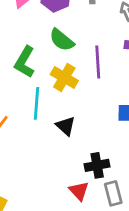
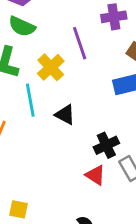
green semicircle: (62, 40) -> (22, 26), moved
yellow cross: (64, 77) -> (51, 67), turned 32

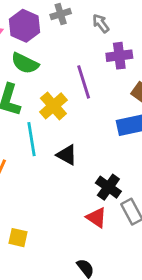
black cross: (106, 145) -> (108, 187), turned -30
yellow square: (18, 209) -> (18, 238), moved

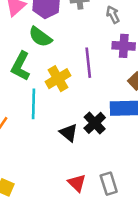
black triangle: (67, 155) -> (69, 133), moved
black cross: (108, 187) -> (95, 123), moved

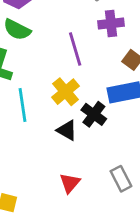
yellow cross: (58, 79) -> (65, 92), moved
red triangle: (77, 183) -> (70, 183), moved, turned 36

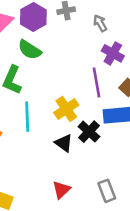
purple cross: (111, 24) -> (113, 53), turned 30
purple line: (75, 49) -> (96, 82), moved

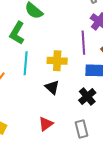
yellow cross: (66, 109) -> (57, 61), turned 30
black cross: (89, 132) -> (87, 96), moved

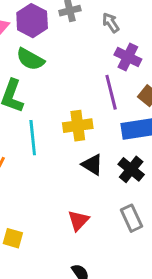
black triangle: (52, 87) -> (92, 165), moved

